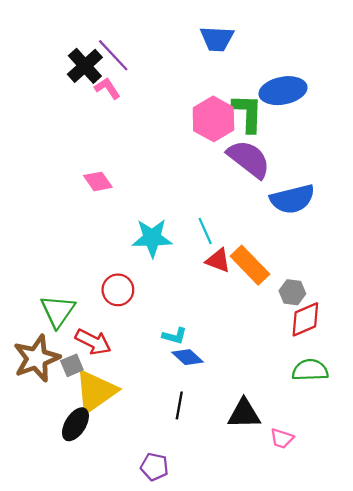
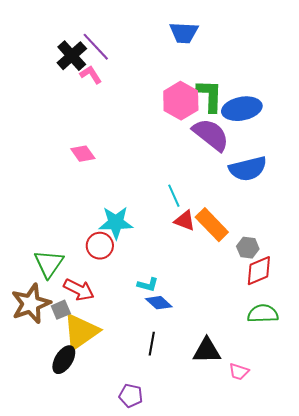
blue ellipse: (283, 91) -> (242, 109), moved
cyan star: (152, 238) -> (116, 223), moved

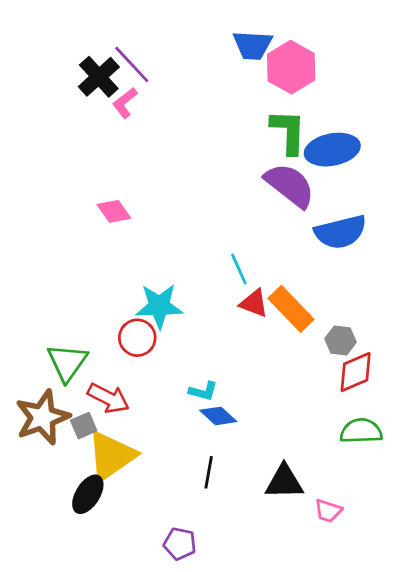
pink L-shape: (91, 75) -> (125, 103), turned -95
pink hexagon: (181, 101) -> (291, 67), moved

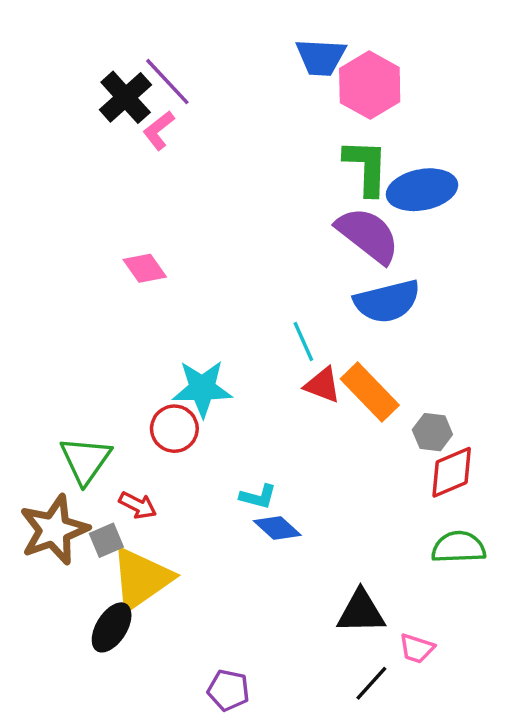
blue semicircle: (341, 232) -> (387, 301), moved
red arrow: (108, 398) -> (138, 505), size x0.7
black line: (209, 472) -> (371, 683), moved, turned 32

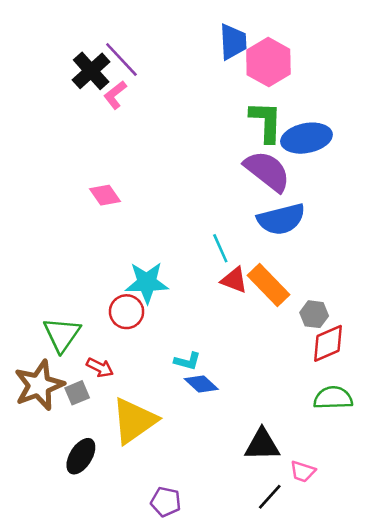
blue trapezoid: (321, 57) -> (233, 42), turned -96
yellow triangle: (141, 579) -> (134, 421), moved

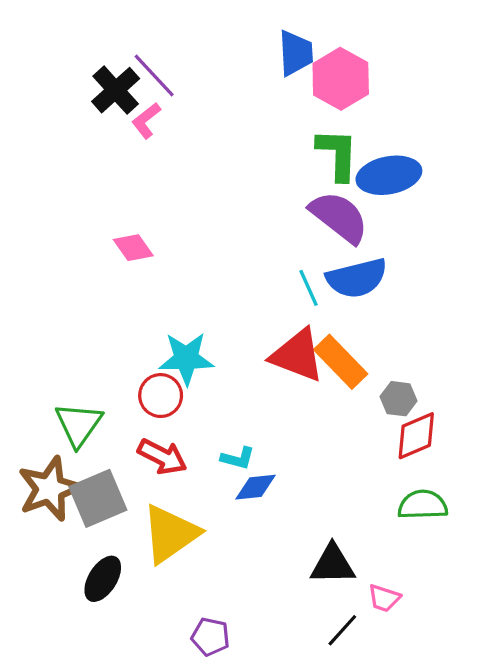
cyan line: (220, 248) -> (309, 288), moved
red triangle: (234, 280) -> (297, 355), size x1.6
red arrow: (100, 367) -> (162, 457), moved, size x1.4
blue diamond: (201, 384) -> (255, 487), turned -48
gray square: (77, 393) -> (98, 498), size x1.8

